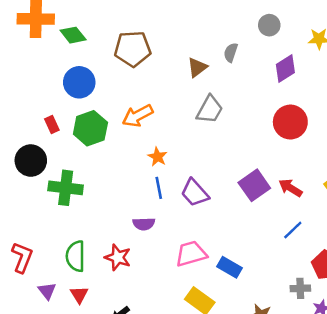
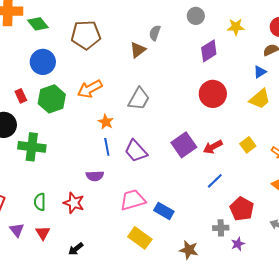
gray semicircle: (231, 52) -> (155, 33), moved
gray trapezoid: (210, 110) -> (139, 99), moved
red arrow: (290, 188) -> (213, 147), turned -60
green semicircle: (76, 256) -> (40, 202), size x0.7

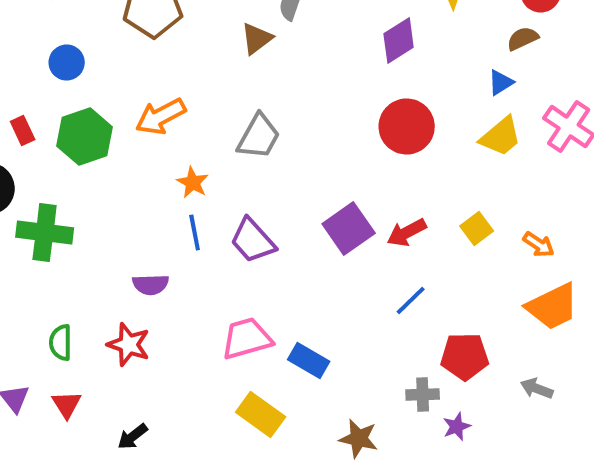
blue circle: (43, 62) -> (67, 62), size x0.7
purple semicircle: (95, 176) -> (151, 284), moved
red pentagon: (242, 209) -> (465, 356), turned -30

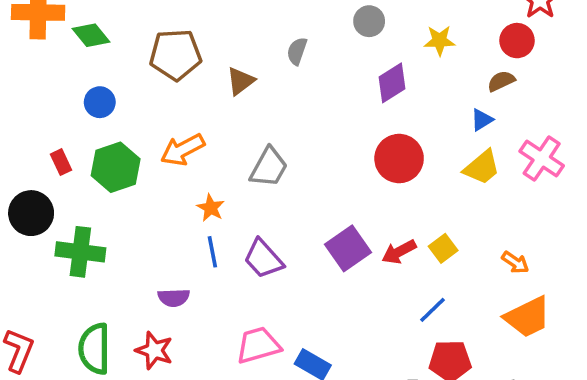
brown triangle: (257, 38) -> (241, 81), moved
yellow square: (477, 228) -> (443, 248), moved
blue line: (411, 300) -> (433, 310), moved
green semicircle: (61, 342) -> (94, 349), size x1.6

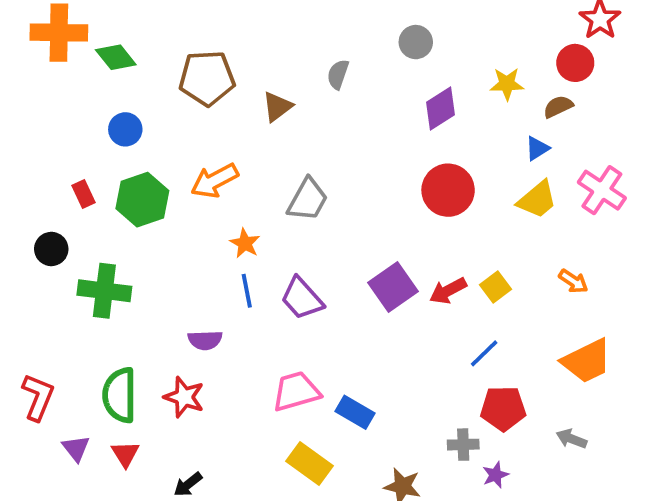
yellow star: (440, 41) -> (507, 84), moved
black circle: (31, 213) -> (51, 249), size x0.7
orange arrow: (515, 262) -> (573, 281), moved

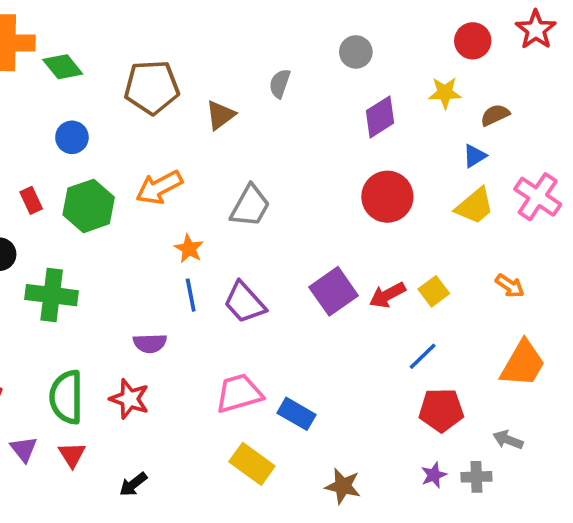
red circle: (575, 63) -> (473, 41), moved
orange trapezoid: (587, 361) -> (523, 364), turned -34
gray cross: (463, 445) -> (476, 477), moved

